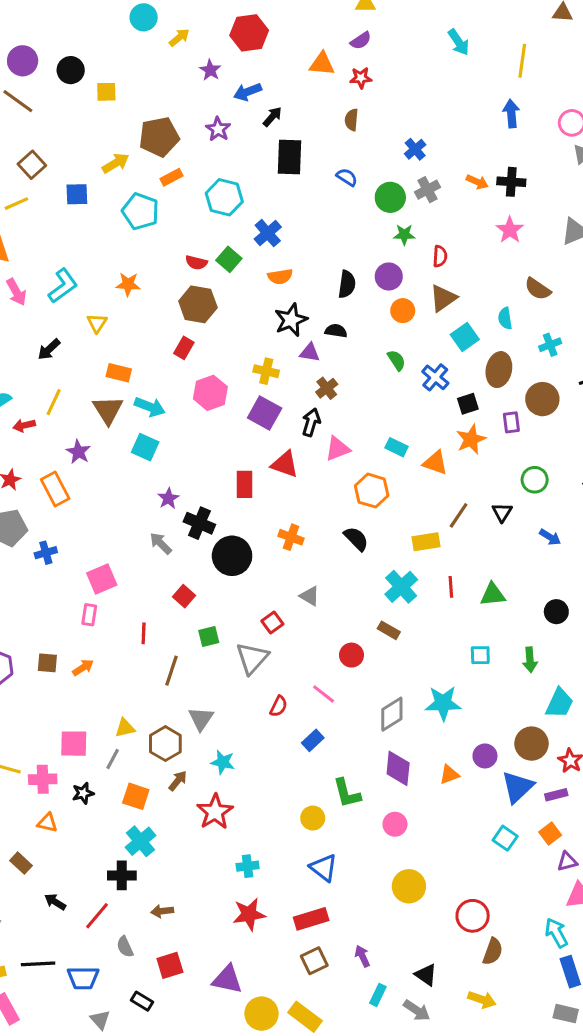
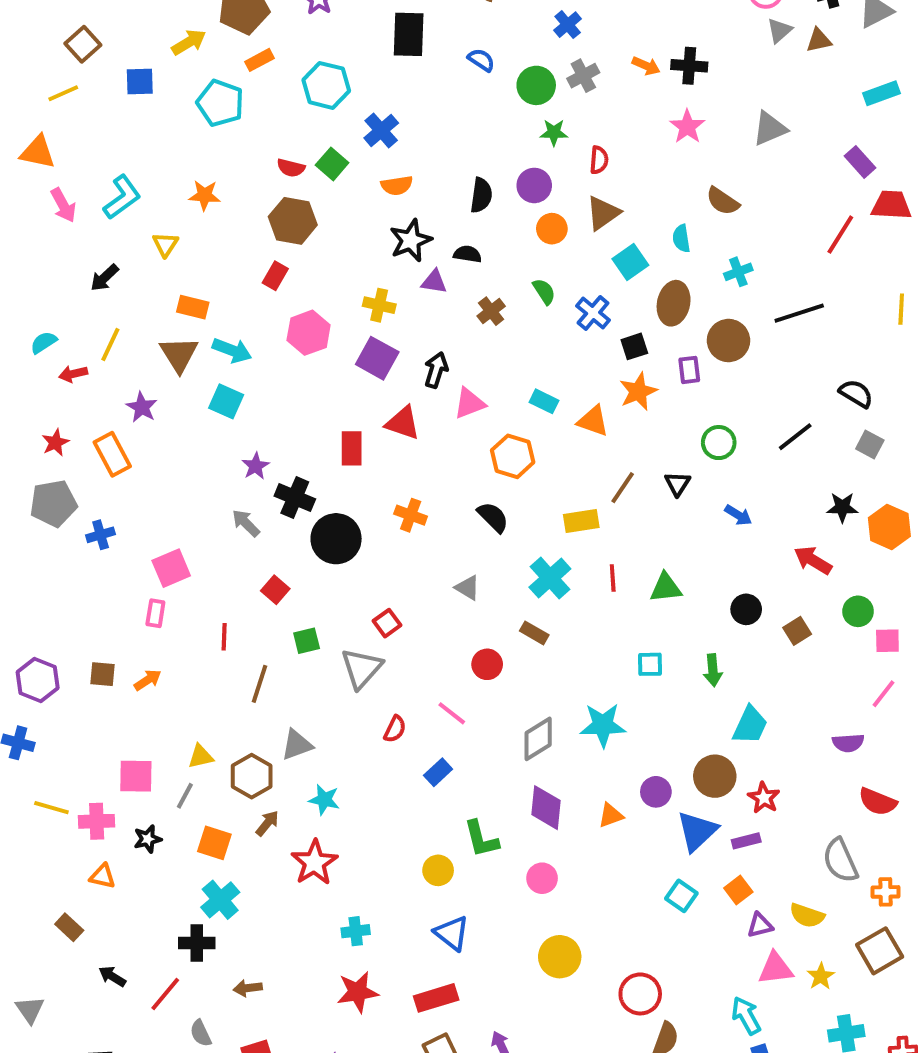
brown cross: (327, 388) -> (491, 311), moved
gray triangle: (310, 596) -> (467, 588), moved
gray triangle: (201, 719) -> (297, 745), turned 36

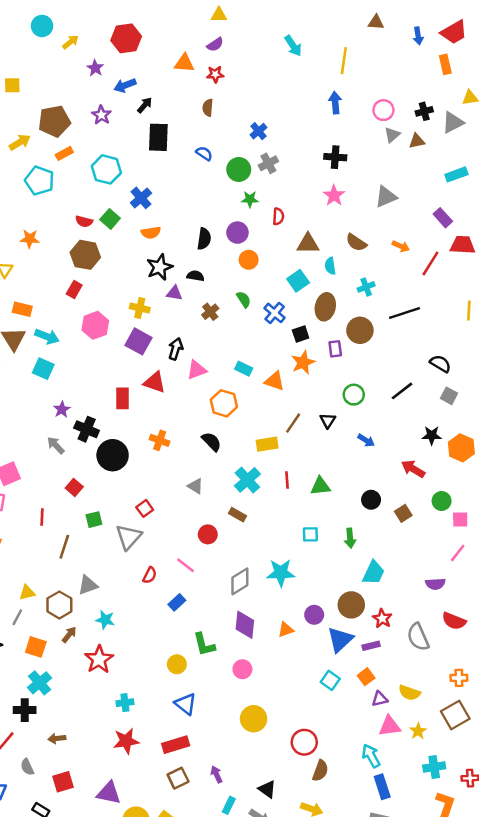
orange arrow: (646, 66) -> (401, 246), moved
brown triangle: (603, 213) -> (308, 244), moved, turned 35
gray semicircle: (840, 861) -> (418, 637), moved

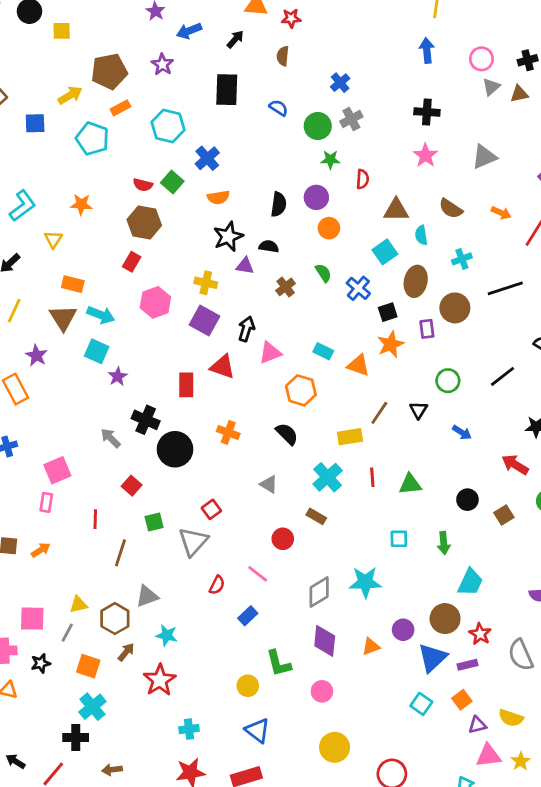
black arrow: (145, 105) -> (235, 39), moved
purple star: (62, 409) -> (118, 376), moved

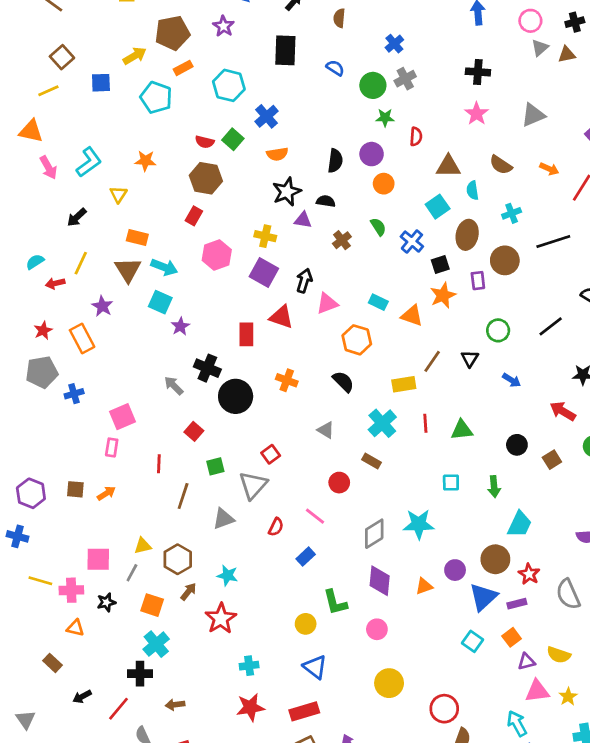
gray triangle: (147, 596) -> (223, 519), moved
black arrow: (15, 761) -> (82, 697), turned -60

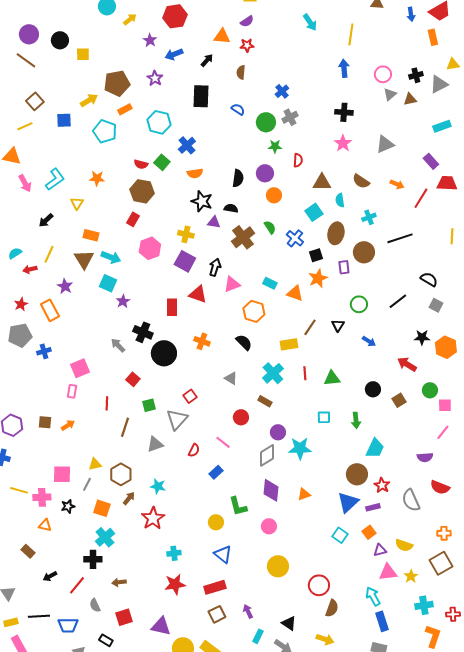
black star: (287, 192) -> (202, 201), turned -30
brown cross: (342, 240) -> (243, 237), size x1.6
purple circle: (455, 570) -> (278, 432), moved

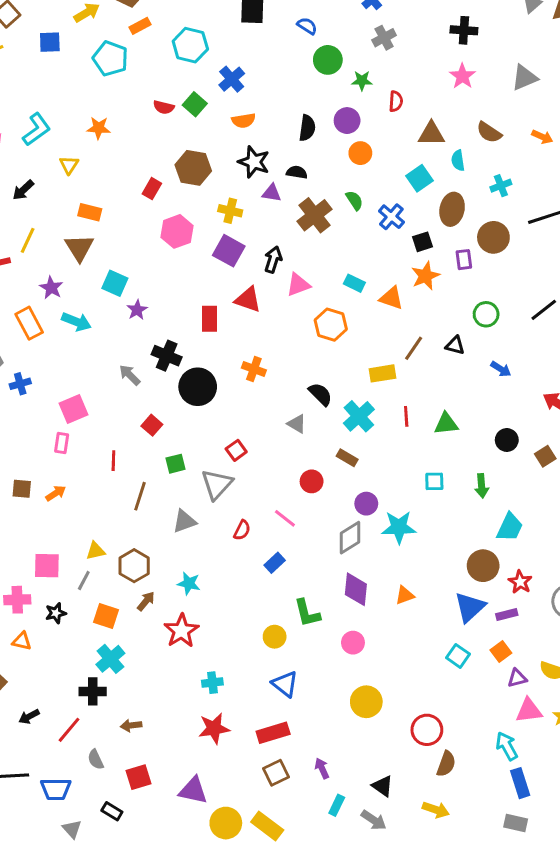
green circle: (266, 122) -> (328, 60), moved
brown hexagon: (142, 191) -> (193, 168), moved
cyan arrow: (111, 257) -> (76, 322), moved
black triangle: (338, 325) -> (455, 345), turned -48
black semicircle: (244, 342) -> (320, 394), moved

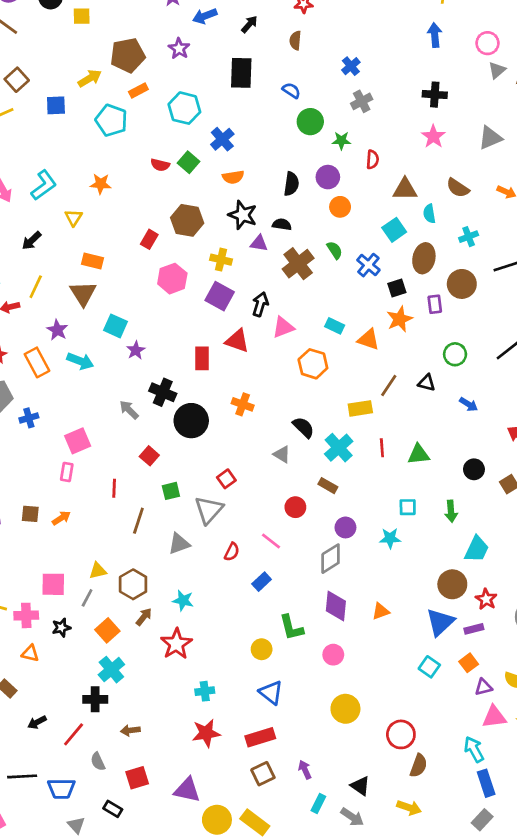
cyan star: (399, 527) -> (390, 538), moved, size x0.7
orange square: (106, 616) -> (107, 630), turned 30
gray rectangle: (516, 823) -> (482, 820), turned -60

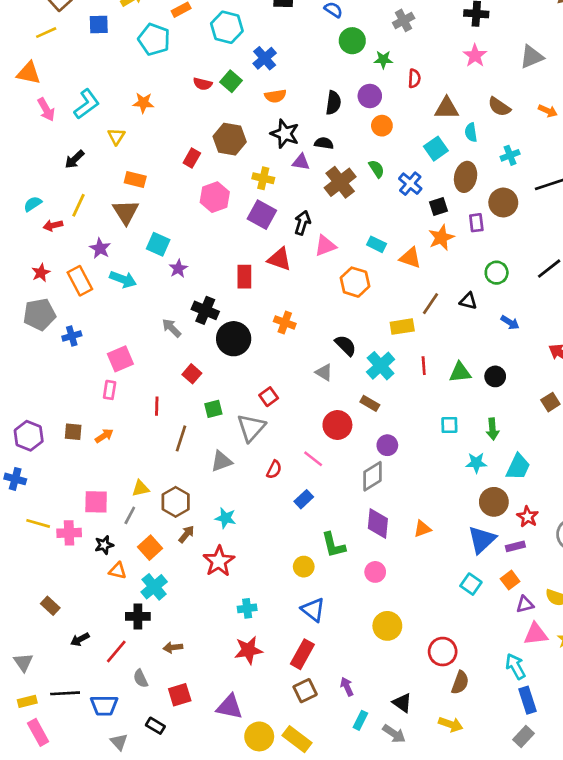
black circle: (474, 469) -> (495, 376), moved
red circle: (295, 507) -> (337, 425), size x1.4
cyan star: (390, 538) -> (476, 463), moved
orange triangle: (30, 653) -> (118, 571), moved
red rectangle: (260, 737) -> (302, 654), turned -44

